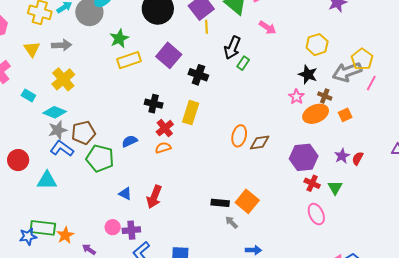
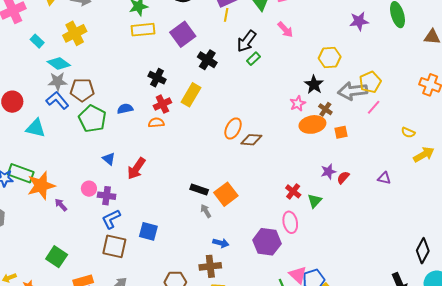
purple hexagon: (304, 157) -> (267, 242), moved
orange star: (65, 235) -> (41, 186), size x1.6

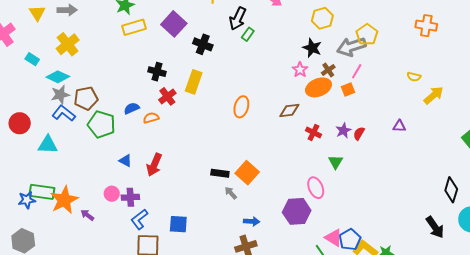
pink line: (374, 107) -> (357, 71), moved
brown cross: (325, 109) -> (328, 70), turned 32
orange semicircle: (156, 123) -> (151, 118), moved
brown diamond: (251, 140) -> (289, 110), moved
red cross: (293, 191) -> (313, 132), moved

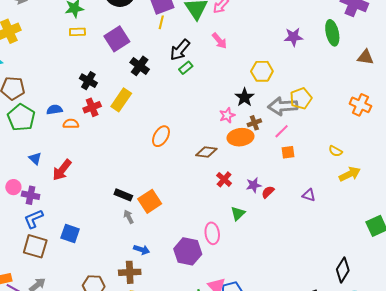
yellow rectangle: (134, 27) -> (77, 32), size x0.7
orange square: (348, 90) -> (288, 152), moved

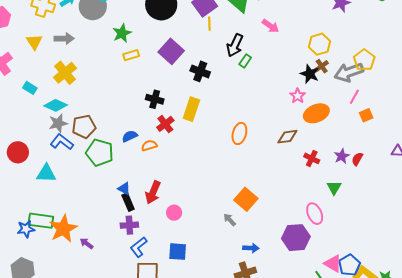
brown cross: (254, 123) -> (322, 66), moved
pink circle: (13, 187) -> (174, 213), moved
black rectangle: (123, 195) -> (128, 202), moved, turned 60

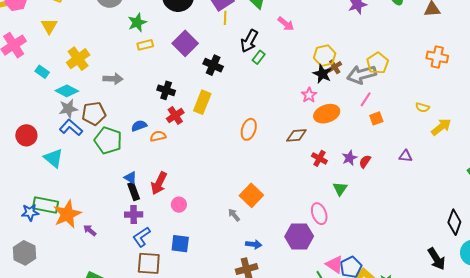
gray arrow: (64, 39) -> (113, 79), moved
yellow hexagon: (320, 44) -> (325, 56), moved
cyan triangle: (46, 173) -> (53, 158), turned 35

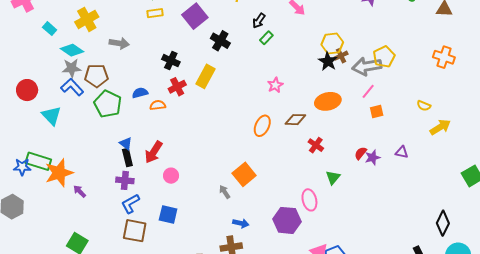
black arrow: (249, 41) -> (259, 21), size x0.7
pink star: (309, 95) -> (275, 85), moved
orange ellipse: (249, 129) -> (262, 126), moved
purple star: (350, 158) -> (373, 157), moved

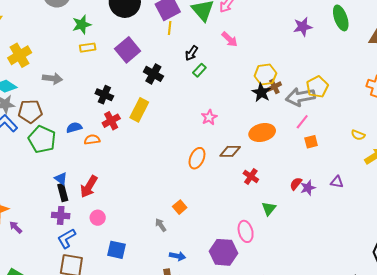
orange square: (244, 174) -> (180, 207), size x0.6
pink circle: (171, 176) -> (98, 218), moved
blue square: (168, 214) -> (117, 250), moved

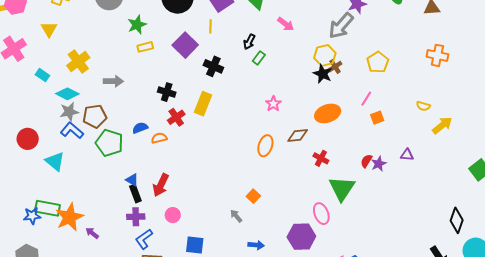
yellow line: (170, 28) -> (211, 26), moved
gray arrow: (300, 97) -> (341, 26), moved, turned -32
green triangle: (269, 209) -> (342, 188), size x1.8

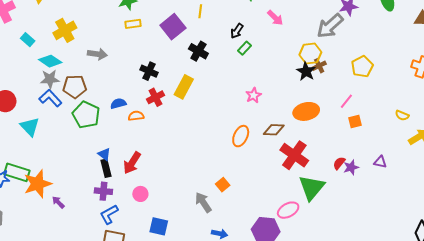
red cross: (321, 158) -> (294, 155), size x1.8
pink ellipse: (321, 214) -> (288, 210), turned 75
gray arrow: (236, 216) -> (203, 202), size x1.5

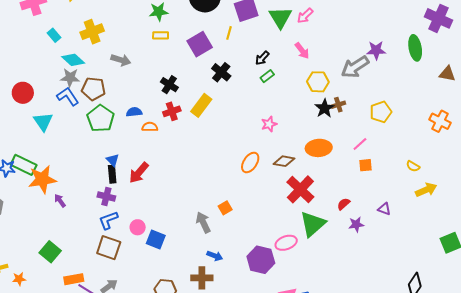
yellow hexagon: (310, 54) -> (318, 82), moved
purple star: (351, 167) -> (356, 224), moved
pink circle: (140, 194) -> (138, 227), moved

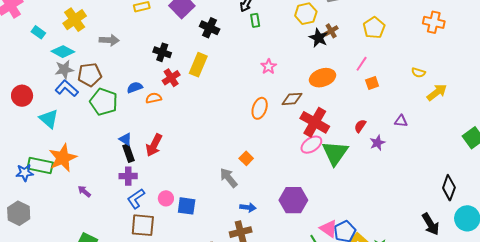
green rectangle: (267, 76) -> (255, 20), turned -48
orange star: (42, 179) -> (63, 158), moved
pink ellipse: (286, 243) -> (311, 145), moved

